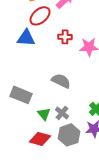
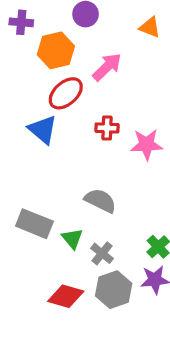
blue triangle: (26, 38) -> (43, 130), turned 36
green triangle: (44, 114) -> (72, 239), moved

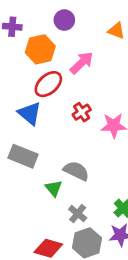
red cross: (107, 128) -> (82, 112), turned -36
gray rectangle: (34, 224) -> (23, 156), moved
green triangle: (72, 239) -> (54, 188), moved

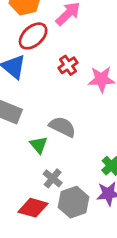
gray cross: (78, 214) -> (53, 178), moved

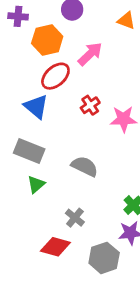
green triangle: (39, 145) -> (36, 184), moved, turned 30
gray hexagon: (74, 202) -> (104, 258), moved

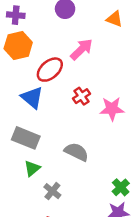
orange hexagon: (47, 40) -> (18, 46), moved
gray cross: (75, 218) -> (52, 191), moved

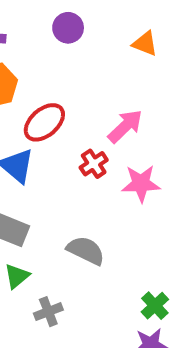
pink arrow: (81, 49) -> (125, 126), moved
gray cross: (52, 191) -> (48, 312), turned 30

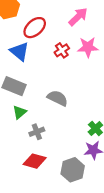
pink arrow: (125, 126) -> (78, 17), moved
pink star: (141, 183) -> (88, 47), moved

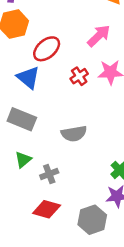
gray semicircle: (57, 98) -> (74, 134), turned 144
green triangle: (19, 112) -> (23, 160), moved

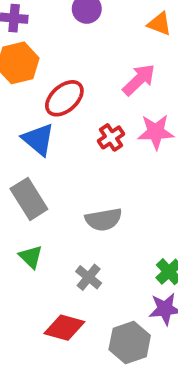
gray rectangle: (22, 119) -> (29, 199), turned 36
green triangle: (23, 160) -> (31, 257), turned -36
gray cross: (49, 174) -> (89, 277), moved, turned -30

